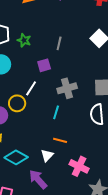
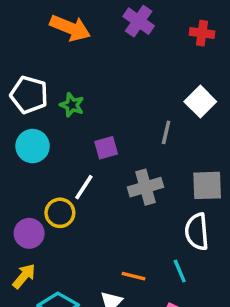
gray line: (59, 43) -> (166, 132), moved
cyan line: (56, 112) -> (180, 271), moved, turned -40

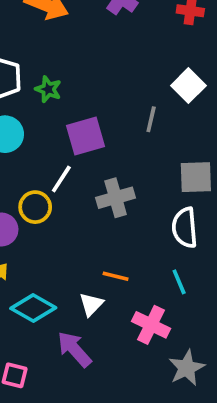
purple square: (106, 148) -> (86, 136), size x1.5
gray cross: (146, 187) -> (116, 198), moved
cyan line: (180, 271) -> (179, 282), moved

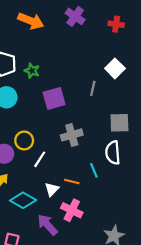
white line: (61, 179) -> (40, 159), moved
cyan line: (179, 282) -> (94, 170), moved
white triangle: (91, 304) -> (52, 189), moved
pink cross: (151, 325) -> (72, 210), moved

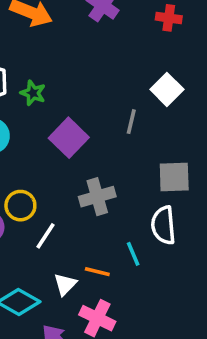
purple square: (54, 98) -> (69, 138), turned -30

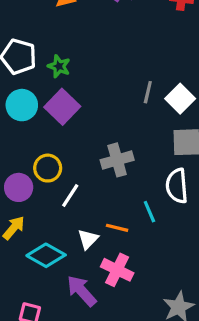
white square: (167, 89) -> (180, 99), moved
purple square: (69, 138) -> (62, 107), moved

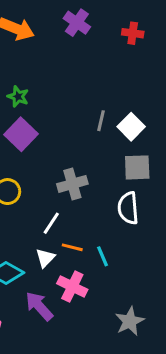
white line: (70, 196) -> (51, 223), moved
cyan line: (149, 212) -> (102, 256), moved

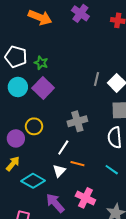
cyan line: (102, 256) -> (112, 170), moved, turned -32
pink cross: (72, 287) -> (85, 198), moved

